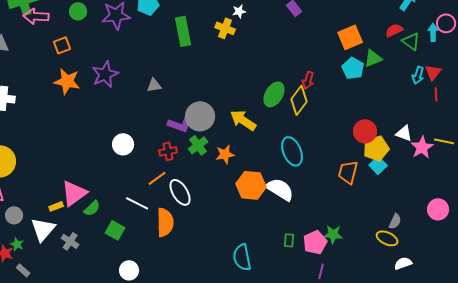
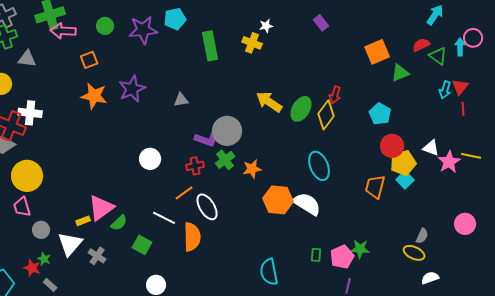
cyan pentagon: (353, 68) -> (380, 114), moved
yellow arrow: (243, 120) -> (269, 102), moved

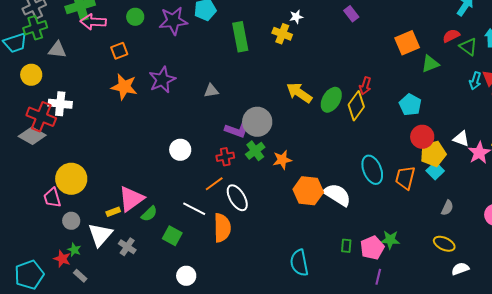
cyan ellipse: (319, 166) -> (372, 170), moved
yellow circle: (27, 176) -> (71, 179), moved
gray semicircle: (422, 236) -> (447, 208), moved

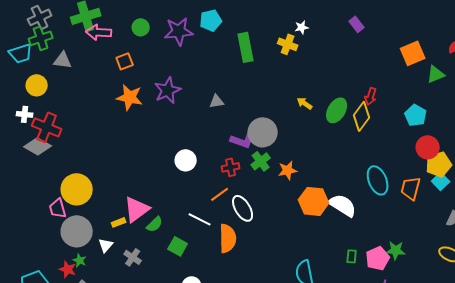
yellow arrow: (299, 93) -> (305, 103), size x0.6
white cross: (60, 104) -> (25, 114), moved, size x0.7
gray circle: (71, 221) -> (77, 231), size x1.8
white triangle: (100, 235) -> (106, 245), size x0.6

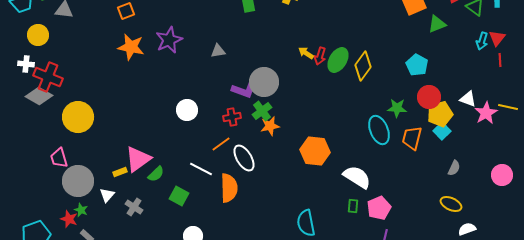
red arrow: (371, 96) -> (320, 56), moved
orange star: (288, 170) -> (270, 126), moved
yellow circle: (77, 189) -> (78, 117), moved
white semicircle: (343, 205) -> (357, 177), moved
green star: (396, 250) -> (397, 108), moved

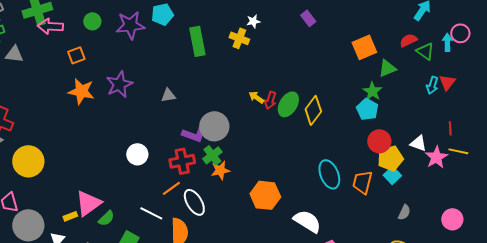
red line: (500, 60) -> (450, 128), moved
green star: (397, 108) -> (372, 91), moved, turned 30
red cross: (232, 117) -> (182, 161), size x1.4

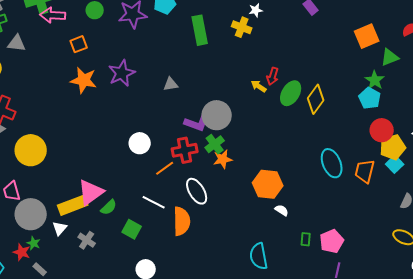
red arrow: (270, 100) -> (273, 76), moved
orange line: (171, 188) -> (165, 168), moved
yellow rectangle: (70, 216) -> (73, 205), size x2.0
white semicircle: (307, 221) -> (282, 210), moved, size x0.5

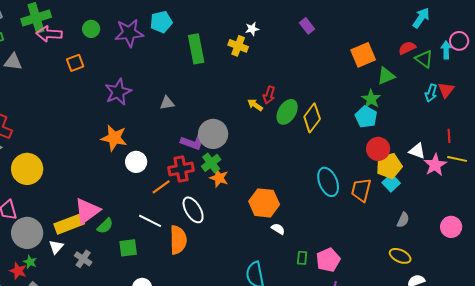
orange star: (84, 80) -> (114, 138), moved
orange star: (223, 159) -> (219, 178), turned 30
green square: (132, 229) -> (128, 248), turned -36

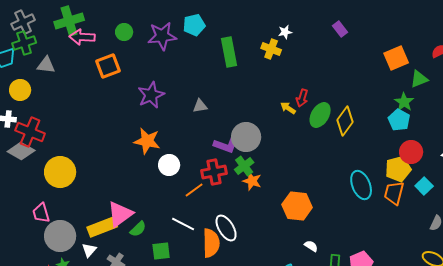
orange square: (75, 63) -> (108, 66), size x1.4
yellow pentagon: (389, 166) -> (398, 169), moved
white ellipse: (193, 210) -> (226, 228), moved
white semicircle: (278, 229) -> (311, 246), moved

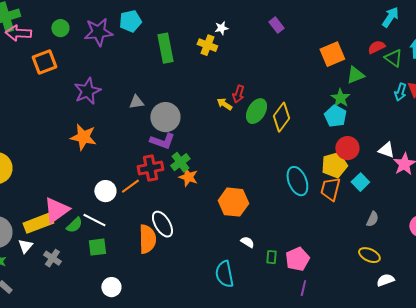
gray circle: (246, 137) -> (165, 117), moved
white circle: (169, 165) -> (105, 191), moved
white line: (183, 224) -> (94, 220), moved

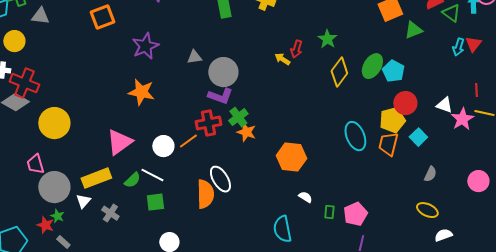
green star: (340, 98) -> (327, 39), moved
green ellipse: (256, 111) -> (372, 66), moved
pink triangle: (56, 210) -> (119, 142), moved

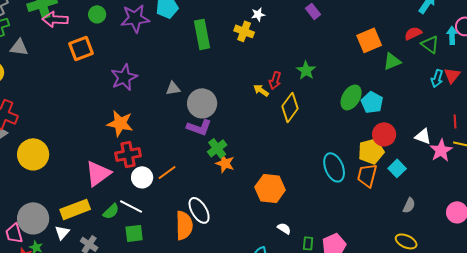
yellow diamond: (339, 72) -> (290, 107), moved
red cross: (208, 123) -> (128, 154), moved
pink trapezoid: (35, 164) -> (14, 233), moved

